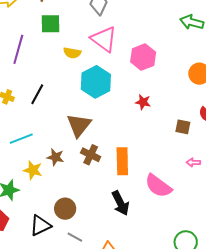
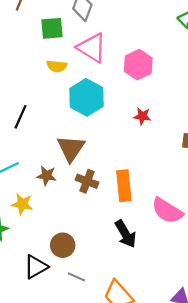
green square: (50, 24) -> (52, 28), moved
brown star: (55, 157) -> (47, 176), moved

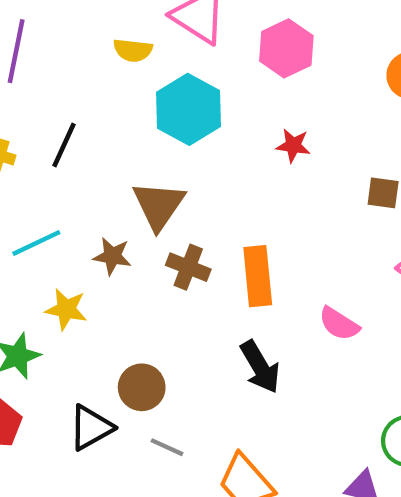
pink semicircle: (167, 211) -> (339, 324), size x0.7

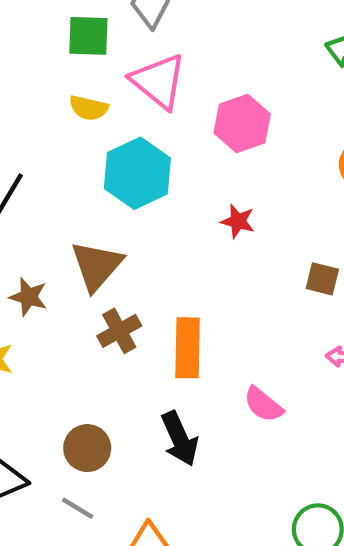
brown star: (112, 256) -> (28, 297), moved
brown cross: (188, 267) -> (119, 331), turned 33
brown circle: (142, 387) -> (87, 448), moved

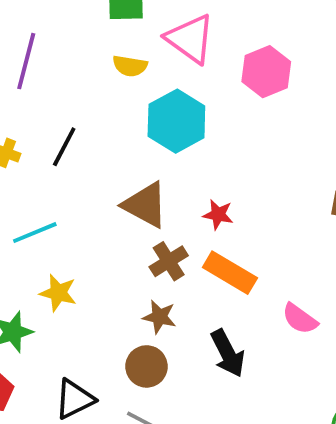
red star: (238, 221) -> (218, 215), moved
brown triangle: (97, 266) -> (145, 205), turned -39
brown star: (28, 297) -> (159, 317), moved
orange rectangle: (188, 348) -> (230, 273), turned -57

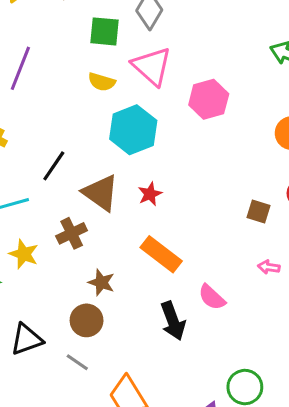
black line: (64, 147) -> (54, 166), moved
red star: (218, 215) -> (150, 194), moved, turned 30
brown cross: (169, 261) -> (72, 233), moved
black arrow: (228, 353) -> (173, 321), moved

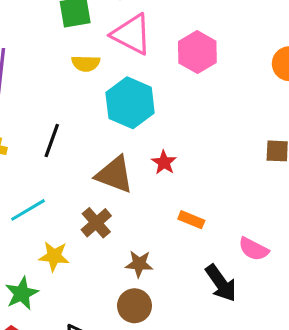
black line: (54, 166) -> (52, 140), moved
orange rectangle: (161, 254) -> (191, 220), size x0.6

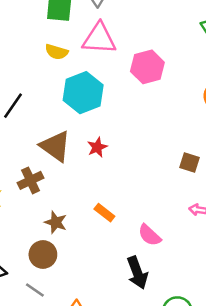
pink triangle: (132, 34) -> (99, 39), turned -39
orange rectangle: (191, 220) -> (104, 213), moved
black arrow: (221, 283) -> (137, 273), moved

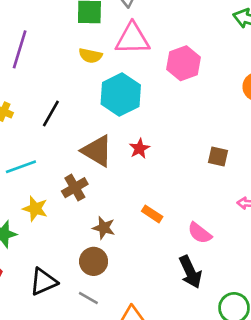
brown square: (189, 162) -> (218, 157), moved

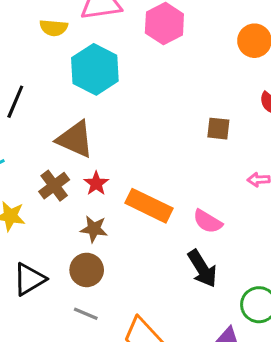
red star: (139, 149) -> (96, 183), moved
orange rectangle: (152, 214) -> (149, 206), size x1.8
black triangle: (43, 282) -> (29, 279), moved

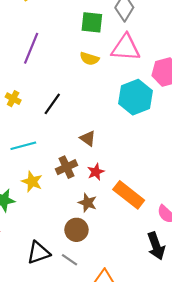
cyan hexagon: (95, 69) -> (136, 97), moved
brown triangle: (75, 139) -> (88, 138), size x0.6
black triangle: (29, 279) -> (38, 253), moved

